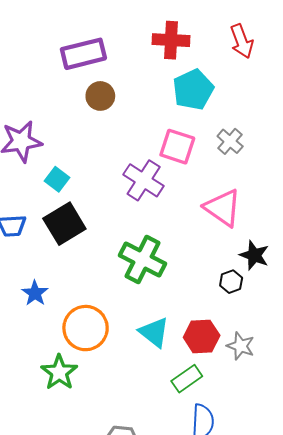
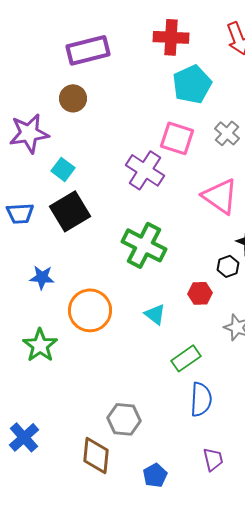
brown circle: (100, 96) -> (73, 98), moved
blue star: (35, 293) -> (42, 277), turned -30
cyan triangle: (154, 332) -> (155, 314), size x0.7
red hexagon: (202, 336) -> (200, 293), moved, size x0.7
green star: (59, 372) -> (40, 345), moved

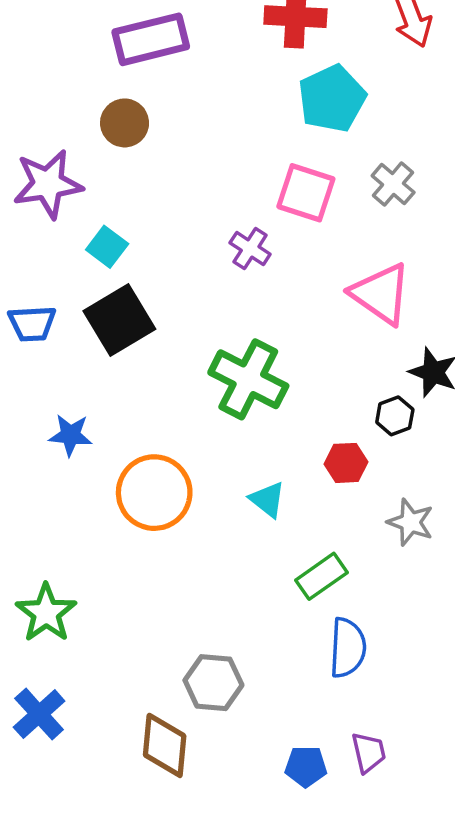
purple cross: (145, 170) -> (250, 248), size x0.6
green star: (40, 345) -> (46, 613), moved
blue pentagon: (155, 475) -> (306, 766), moved, turned 30

